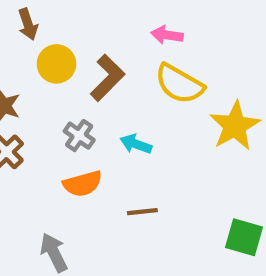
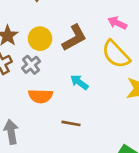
yellow circle: (56, 64) -> (40, 39), moved
gray cross: (79, 136) -> (31, 65), moved

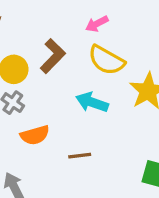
pink arrow: (117, 23) -> (97, 24), turned -36
cyan arrow: (79, 82) -> (92, 102), moved, size x1.4

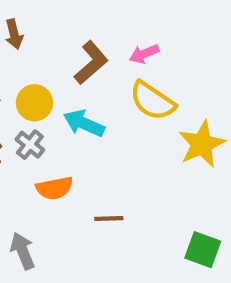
brown L-shape: (53, 56) -> (91, 63), moved
cyan arrow: (92, 102) -> (84, 123), moved

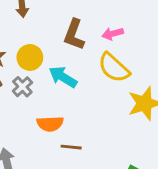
brown L-shape: (91, 63) -> (74, 35), turned 144
orange semicircle: (54, 188) -> (50, 124), moved

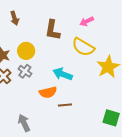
pink arrow: (113, 34) -> (87, 21), moved
cyan arrow: (63, 77) -> (63, 74), moved

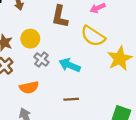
gray cross: (25, 71) -> (41, 59), moved
orange semicircle: (48, 92) -> (29, 87), moved

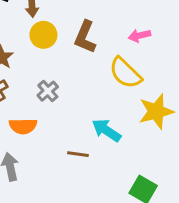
yellow circle: (30, 39) -> (43, 35), moved
cyan arrow: (70, 65) -> (106, 130), moved

